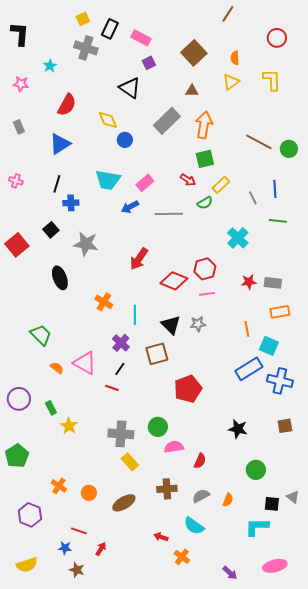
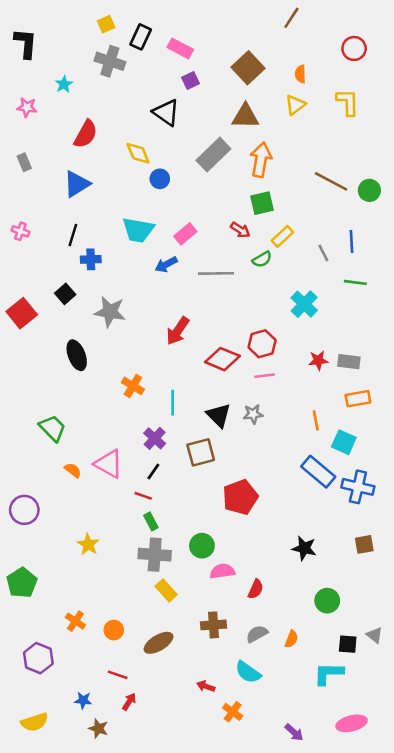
brown triangle: (192, 91) -> (245, 116), size x1.6
blue rectangle: (249, 369) -> (318, 472), turned 72
green rectangle: (51, 408) -> (151, 521), moved
red line: (79, 531) -> (118, 675), moved

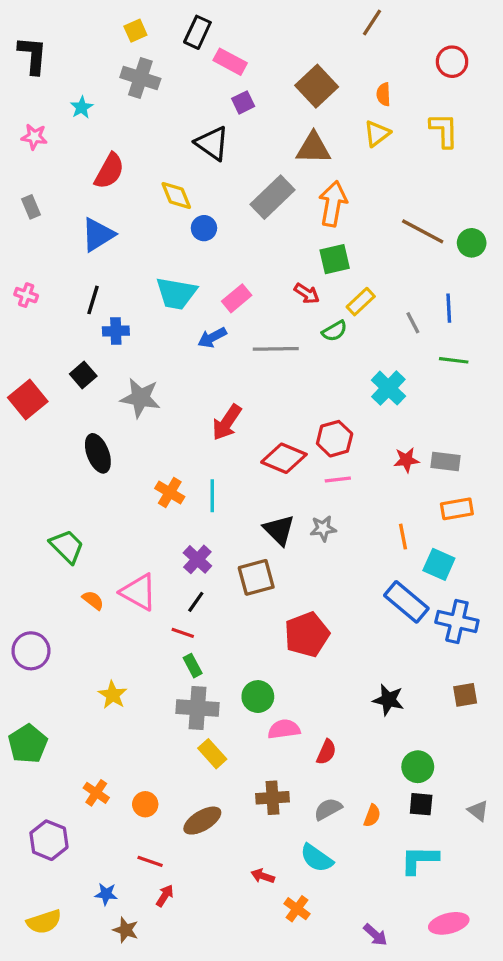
black rectangle: (141, 37) -> (197, 32), moved
cyan line: (173, 403) -> (212, 496), moved
black square: (348, 644) -> (421, 804), moved

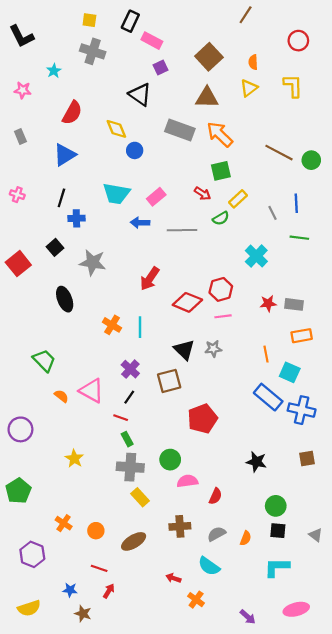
yellow square: (135, 31) -> (89, 20), turned 32
black L-shape: (33, 55) -> (22, 36), turned 148
gray rectangle: (273, 197) -> (180, 130), turned 64
orange arrow: (333, 204) -> (220, 134), turned -56
blue arrow: (212, 337) -> (140, 223), turned 30

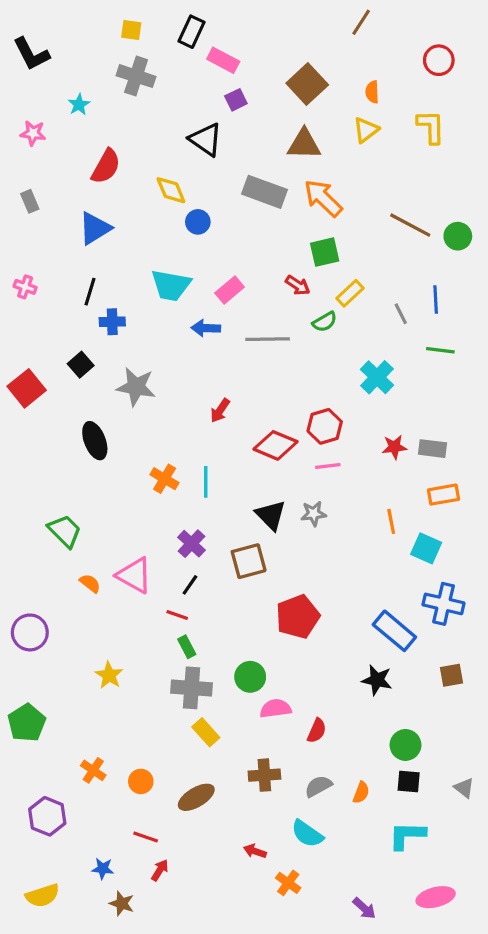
red arrow: (150, 279) -> (220, 411), size x0.7
blue rectangle: (268, 397) -> (394, 631), moved

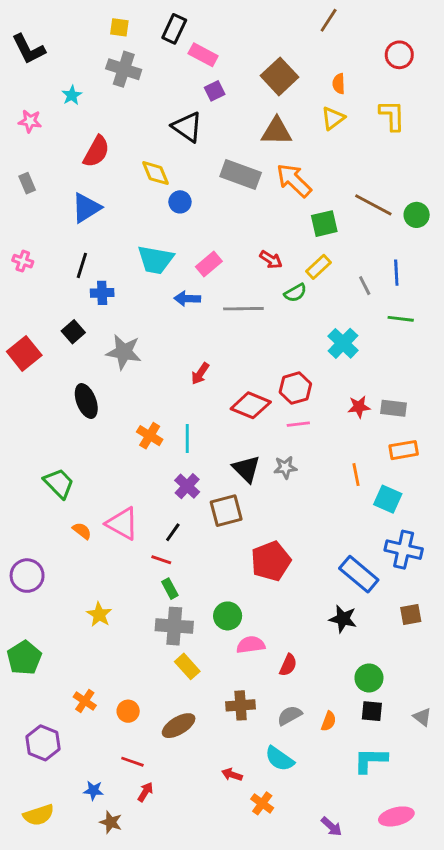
green square: (325, 252) -> (324, 224), moved
purple cross: (192, 544) -> (187, 486), moved

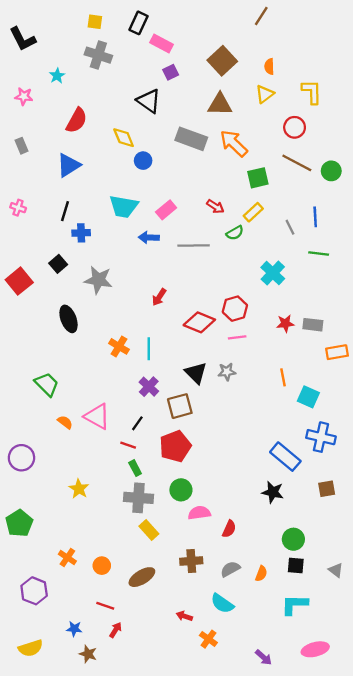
red circle: (399, 55) -> (295, 127), moved
orange rectangle: (404, 450) -> (337, 352), moved
red pentagon: (271, 561) -> (175, 446), moved

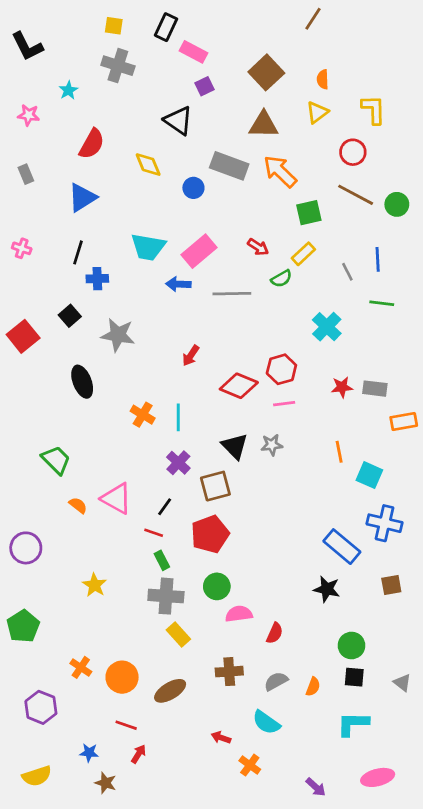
blue circle: (143, 161) -> (193, 188), moved
pink rectangle: (166, 210) -> (199, 251), size x1.4
orange circle: (102, 566) -> (122, 677), size x1.5

